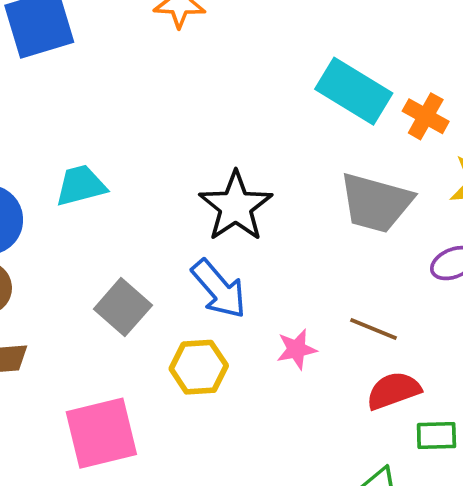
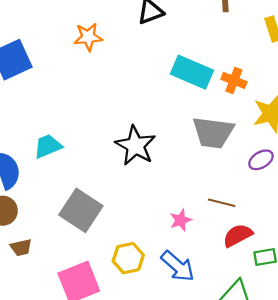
blue arrow: (219, 289) -> (178, 266), moved
gray square: (123, 307) -> (81, 210), size x1.4
yellow hexagon: (199, 367) -> (128, 258), moved

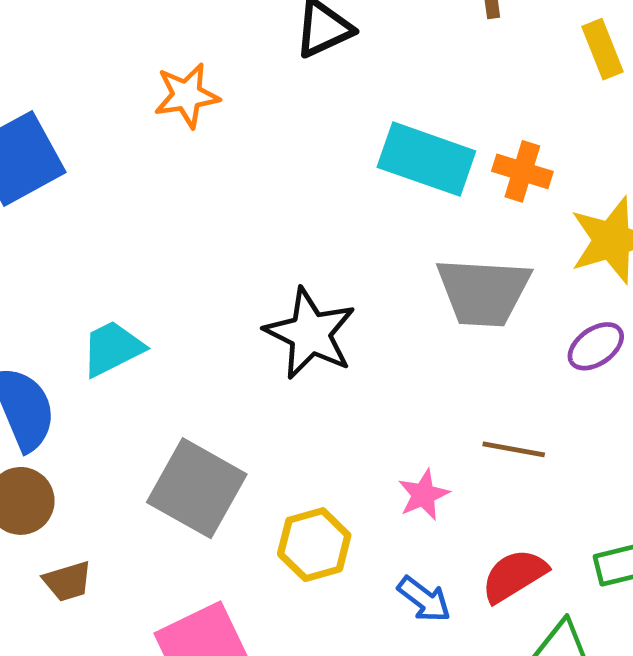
red semicircle: (238, 235) -> (514, 576), moved
yellow hexagon: (128, 258) -> (314, 545), moved
blue arrow: (178, 266) -> (424, 599), size x0.7

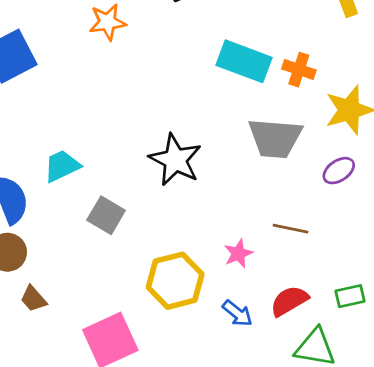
gray square: (197, 488) -> (106, 215), moved, size x0.7
yellow hexagon: (314, 545) -> (175, 281), size x1.4
brown trapezoid: (68, 581) -> (33, 299), turned 64

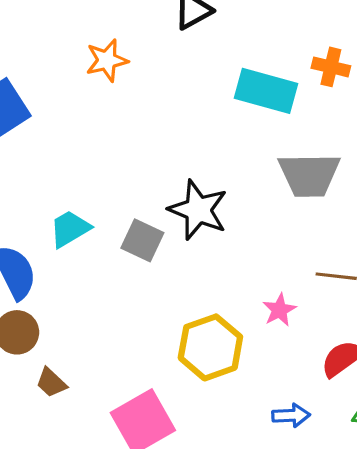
orange cross: (299, 70) -> (331, 67), moved
gray square: (106, 215) -> (142, 240), moved
blue arrow: (237, 313) -> (291, 415), moved, turned -36

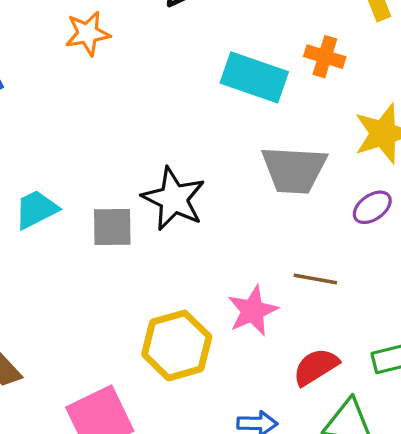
gray square: (142, 240) -> (112, 227), turned -30
pink star: (279, 310) -> (253, 311), size x1.4

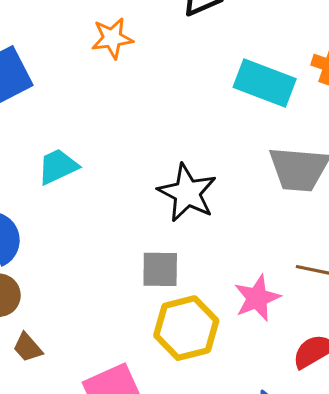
cyan trapezoid: (36, 209) -> (58, 167), moved
gray square: (112, 227) -> (160, 269), moved

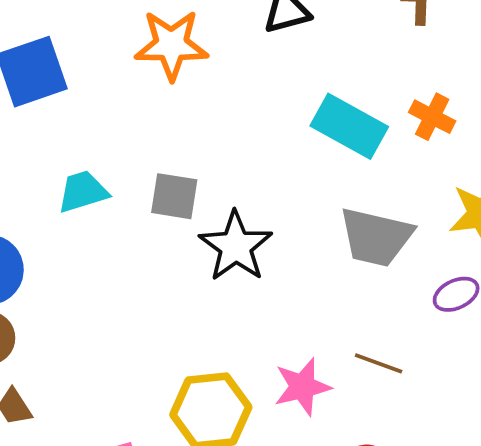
orange star: (112, 38) -> (171, 45), size x1.4
gray square: (160, 269) -> (174, 196), moved

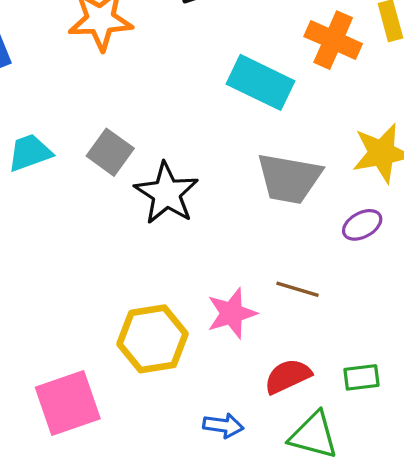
orange cross: (432, 117) -> (333, 40), moved, size x1.4
gray square: (174, 196) -> (110, 152), turned 30

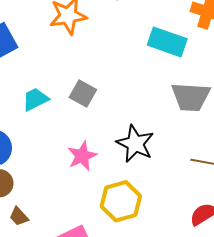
black star: (167, 193) -> (135, 144), moved
pink star: (232, 313) -> (82, 156), moved

